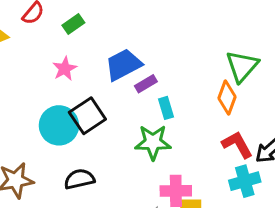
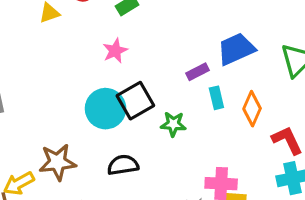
blue trapezoid: (123, 65) -> (236, 49), moved
orange diamond: (227, 98) -> (252, 109), moved
green star: (153, 142) -> (173, 124), moved, size x0.7

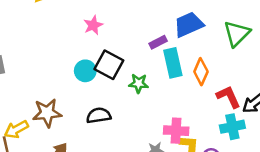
cyan rectangle: (216, 98) -> (173, 63), size x1.6
black square: (135, 101) -> (109, 65), turned -32
cyan circle: (106, 109) -> (85, 71), size x0.7

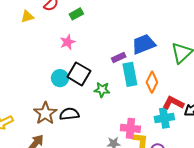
red L-shape: (228, 97) -> (173, 103), turned -40
brown star: (47, 113) -> (45, 113), moved, turned -30
cyan cross: (232, 127) -> (164, 118), moved

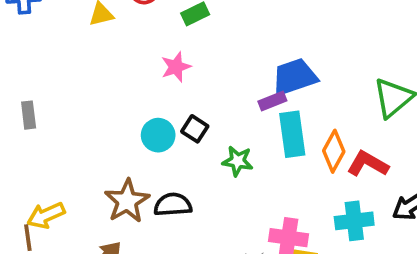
blue trapezoid: (144, 44) -> (294, 77), moved
black square: (79, 74) -> (195, 129), size x0.6
red L-shape: (173, 103) -> (368, 164), moved

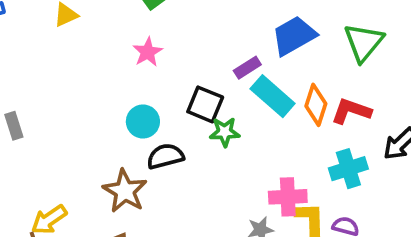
blue trapezoid: (294, 77) -> (294, 36), moved
black square: (195, 129) -> (205, 104), moved, size x1.4
cyan rectangle: (292, 134) -> (273, 96), turned -30
black semicircle: (173, 205) -> (165, 156), moved

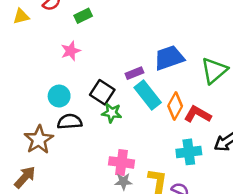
pink cross: (288, 197) -> (122, 162), moved

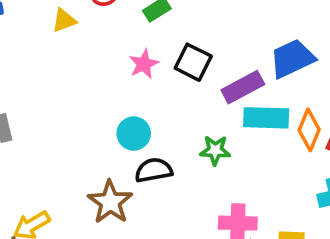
purple rectangle: (134, 73) -> (243, 87), size x1.5
black square: (102, 92) -> (193, 62), moved
cyan rectangle: (148, 95) -> (266, 118), turned -44

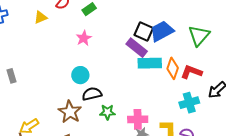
black square: (193, 62) -> (144, 31), moved
purple rectangle: (243, 87) -> (137, 48), turned 70
green star: (215, 150) -> (107, 112), moved

